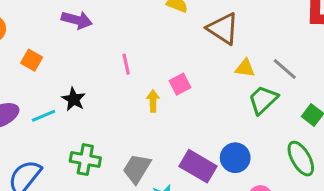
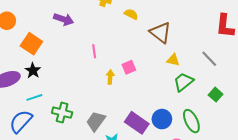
orange square: (32, 60) -> (31, 44), size x1.5
gray line: (285, 69) -> (209, 59), moved
black star: (74, 99) -> (33, 71), moved
cyan line: (44, 116) -> (34, 97), moved
green ellipse: (301, 159) -> (191, 121), moved

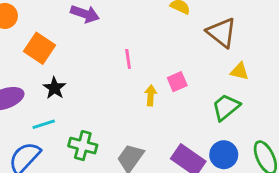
black star: (33, 71) -> (54, 88), moved
green trapezoid: (183, 82) -> (226, 107), moved

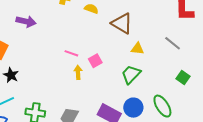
pink line: (128, 59) -> (71, 53), moved, turned -56

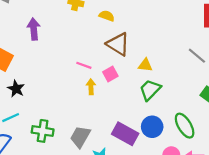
purple arrow: (26, 21) -> (34, 29), turned -108
brown triangle: (122, 23) -> (118, 44), moved
yellow triangle: (137, 49) -> (145, 65), moved

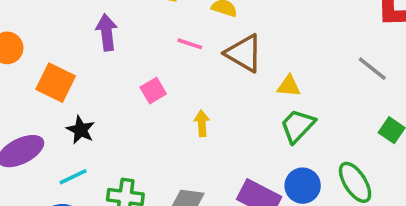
pink line: (84, 65) -> (190, 44), moved
pink square: (110, 74) -> (153, 91), moved

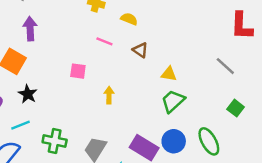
purple arrow: (107, 32) -> (30, 29), moved
brown triangle: (244, 53) -> (140, 50), size x0.6
pink square: (153, 91) -> (78, 71), turned 35

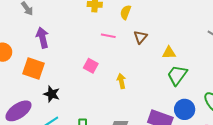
yellow semicircle: (129, 19) -> (126, 12), turned -80
brown triangle: (140, 50) -> (140, 37), turned 48
pink square: (78, 71) -> (91, 66), turned 32

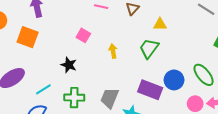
green trapezoid: (177, 75) -> (149, 48), moved
black star: (52, 94) -> (69, 65), moved

